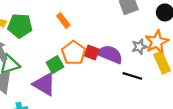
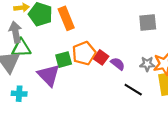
orange rectangle: (63, 21) -> (66, 18), moved, size x1.5
purple semicircle: (110, 54) -> (118, 64), size x0.6

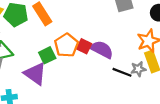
purple semicircle: (118, 64) -> (102, 49), size x1.5
gray star: (147, 64) -> (138, 69), moved

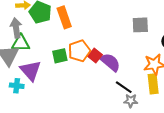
gray star: (138, 69) -> (131, 101), moved
purple triangle: (35, 74) -> (31, 71), moved

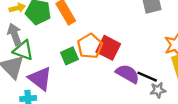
green triangle: (21, 43) -> (23, 50), turned 30
red square: (95, 56) -> (108, 48), size x1.5
purple semicircle: (110, 62) -> (128, 74), moved

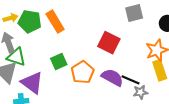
orange pentagon: (90, 46) -> (83, 72), moved
red square: (108, 48) -> (109, 43), moved

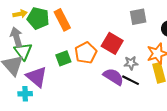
green triangle: (16, 57) -> (23, 51), turned 30
orange pentagon: (83, 72) -> (86, 53), moved
gray star: (140, 92) -> (131, 63), moved

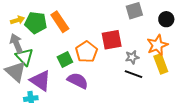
red square: (112, 43) -> (112, 40), turned -35
purple semicircle: (113, 77) -> (78, 81), moved

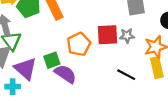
gray star: (132, 57) -> (127, 36), moved
green square: (65, 60) -> (52, 60), moved

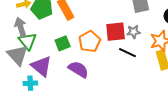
green square: (52, 60) -> (63, 43), moved
black line: (126, 75) -> (127, 53), moved

